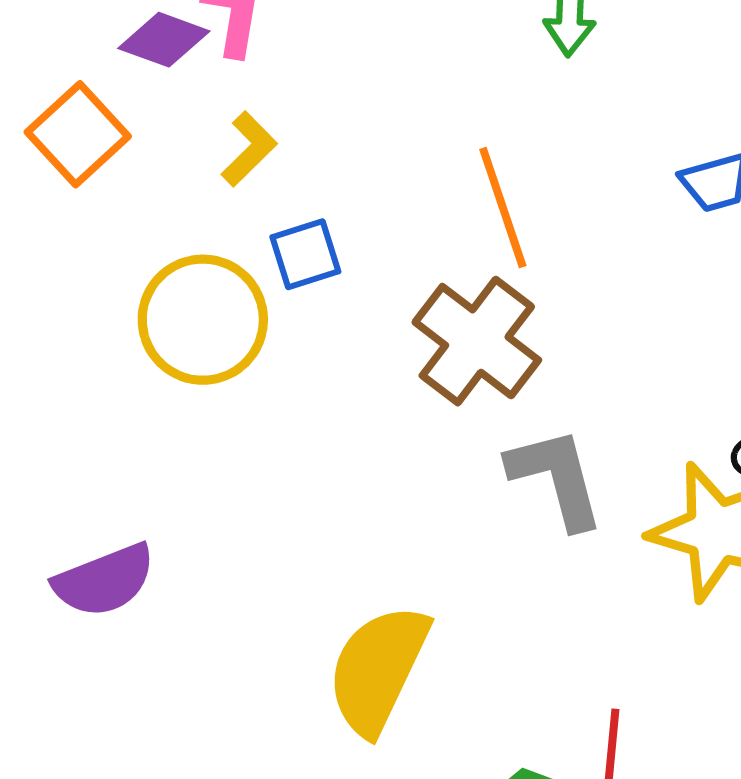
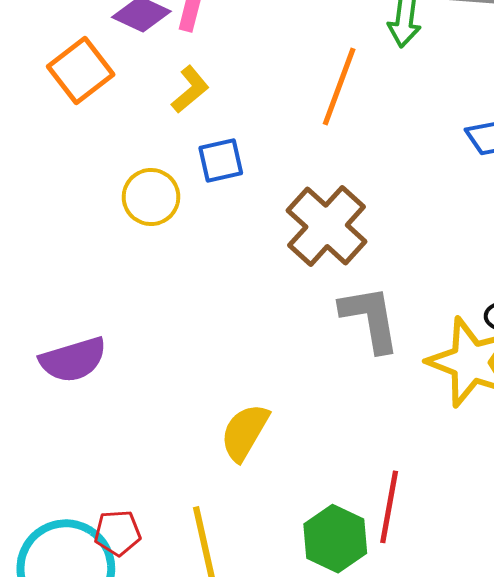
orange line: (503, 208) -> (339, 86), moved, turned 34
yellow circle: (203, 320) -> (151, 197), size x0.7
yellow semicircle: (378, 669) -> (245, 432), size x0.7

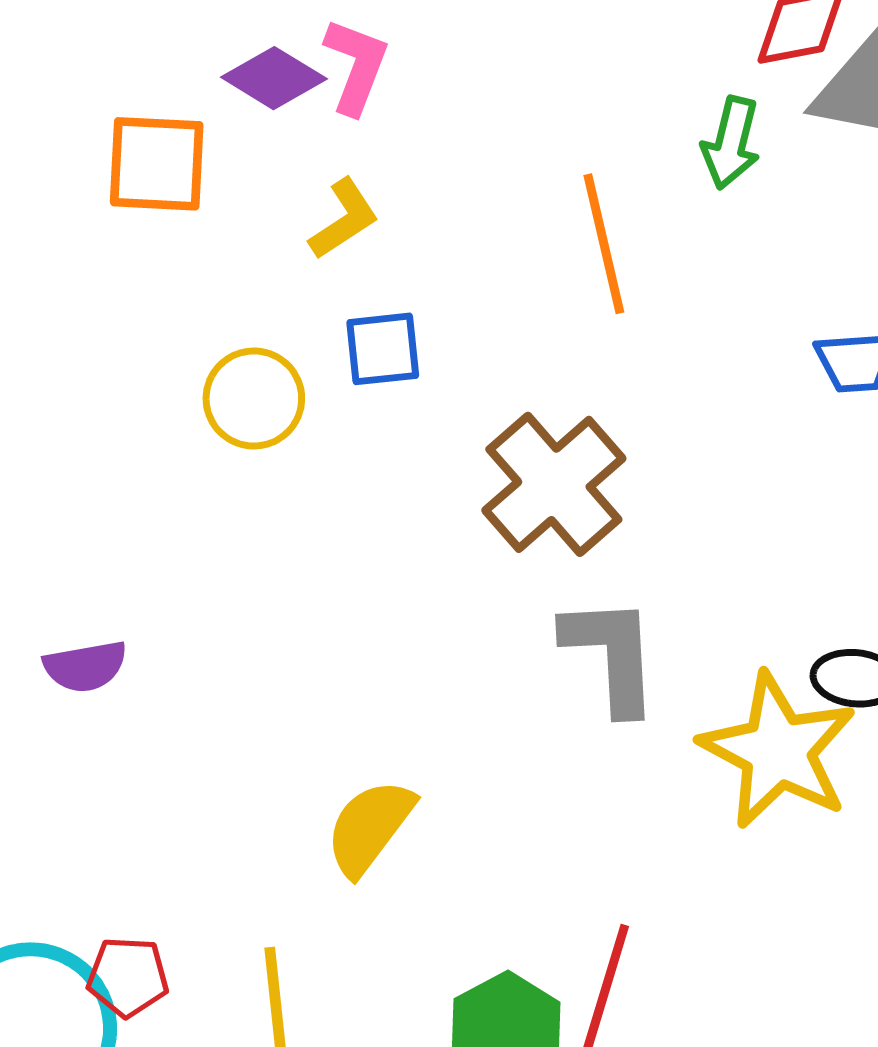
orange square: (81, 70) -> (157, 164), turned 34
orange line: (339, 86) -> (604, 244), turned -40
purple semicircle: (73, 360) -> (85, 666), size x0.7

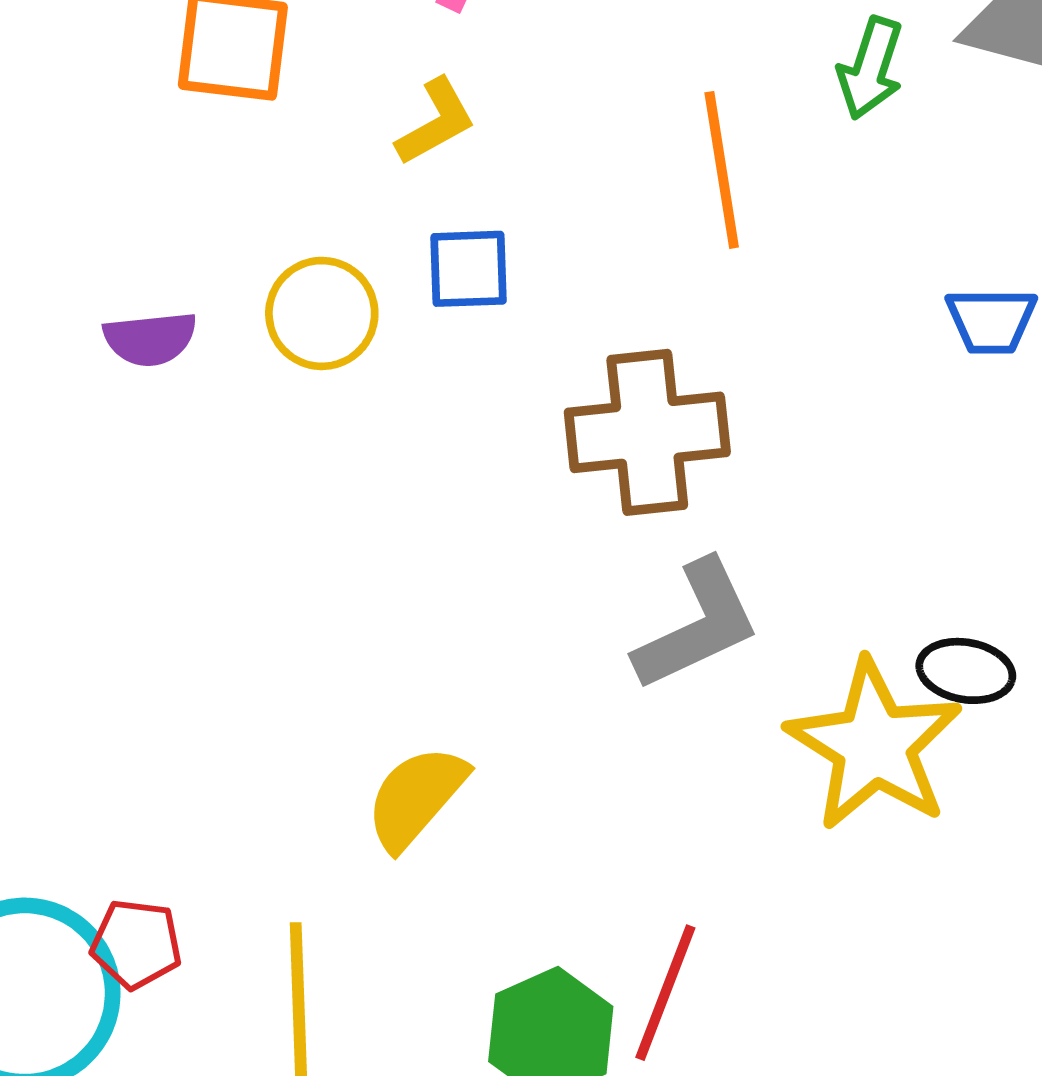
brown cross: (554, 484) -> (647, 432), turned 31
gray L-shape: (611, 654) -> (697, 625), turned 64
purple semicircle: (85, 666) -> (150, 339), moved

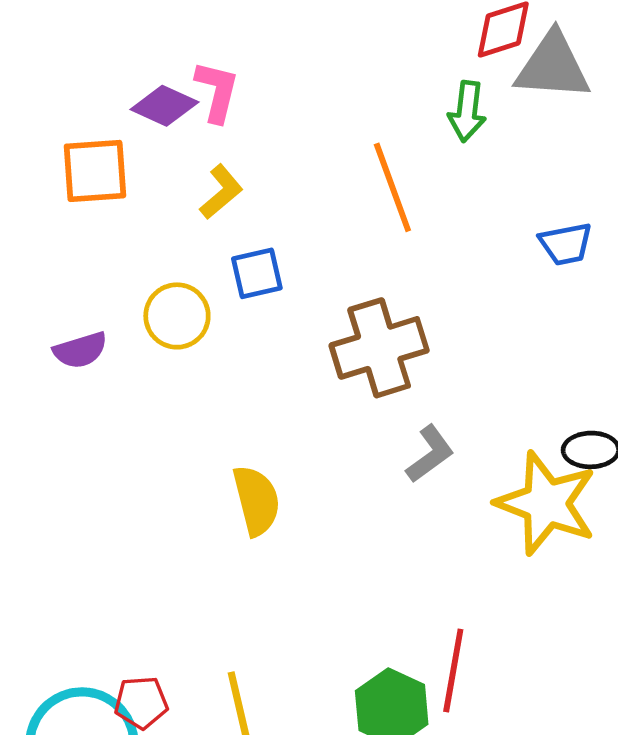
gray L-shape: (697, 625) -> (430, 454), size x0.7
yellow semicircle: (416, 797) -> (256, 500), moved, turned 136

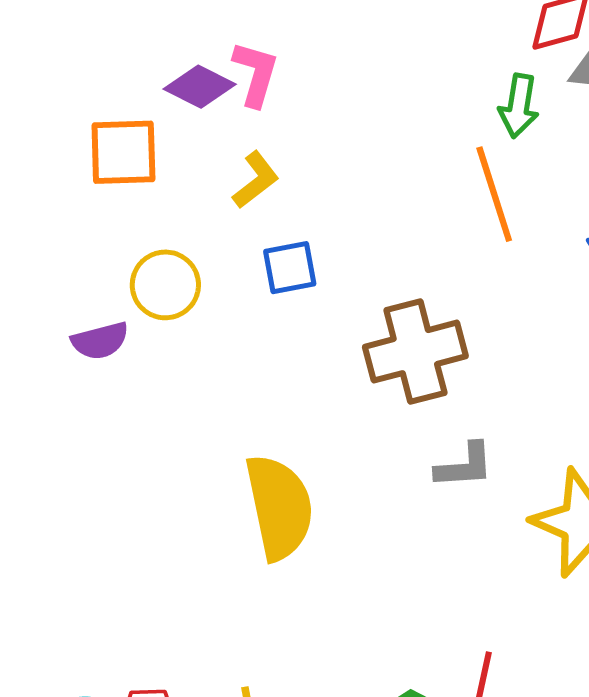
orange line: (392, 187) -> (494, 194), moved
yellow circle: (177, 316) -> (165, 285), moved
gray L-shape: (430, 454) -> (464, 466), turned 30
yellow semicircle: (256, 500) -> (279, 507), size x1.4

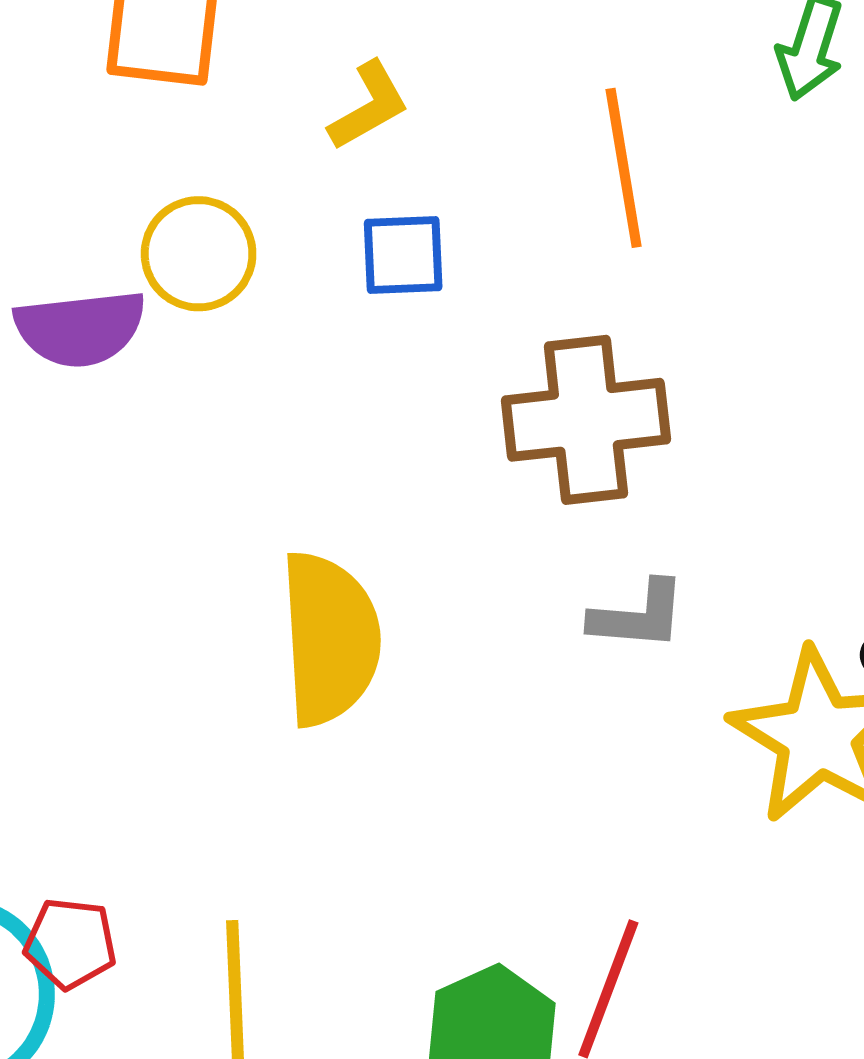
orange line: (494, 194) -> (624, 168), moved
purple semicircle: (100, 341) -> (80, 328), size x1.4

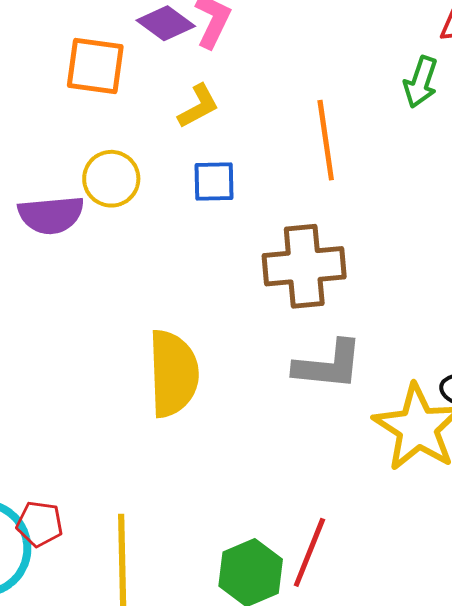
gray L-shape: (638, 616) -> (328, 365), size x1.4

